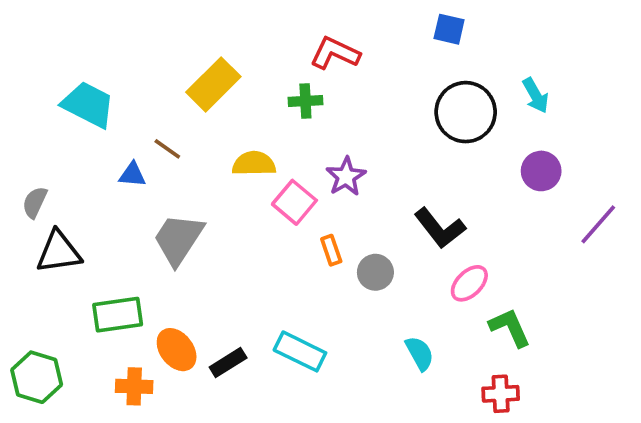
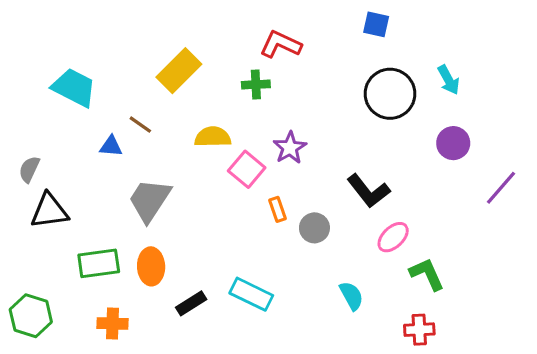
orange ellipse: (177, 350) -> (151, 266), moved, turned 36

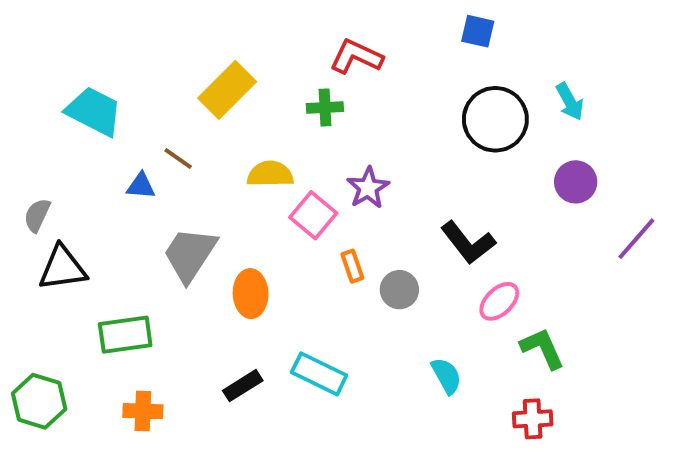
orange ellipse: (151, 266) -> (251, 294), moved

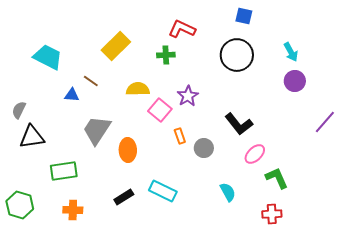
black circle: (495, 119) -> (237, 55), moved
purple circle: (576, 182) -> (295, 81), moved

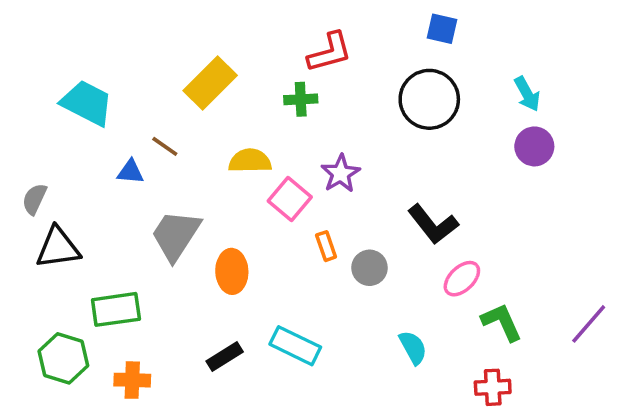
red L-shape: (182, 29) -> (330, 52), turned 140
purple line: (325, 122) -> (589, 324), moved
green hexagon: (20, 205) -> (63, 358), moved

